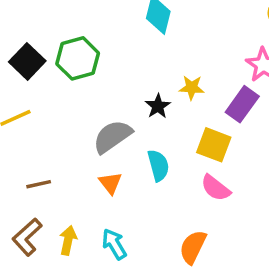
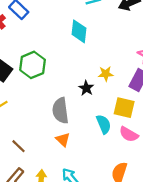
gray semicircle: (112, 136) -> (60, 111), turned -55
cyan semicircle: (158, 165) -> (104, 124), moved
brown line: (39, 184) -> (18, 146), turned 64

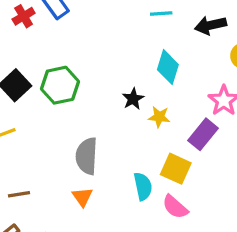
cyan diamond: (79, 31) -> (168, 67), moved
black star: (86, 88) -> (133, 99), moved
brown line: (18, 146) -> (19, 194), turned -64

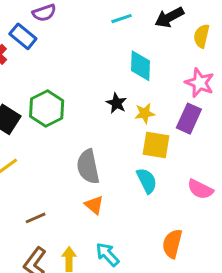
yellow square: (176, 169) -> (156, 145), moved
pink semicircle: (175, 207) -> (200, 189), moved

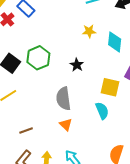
cyan diamond: (141, 66) -> (115, 42), moved
black star: (116, 103) -> (77, 65), moved
yellow star: (145, 113) -> (89, 31), moved

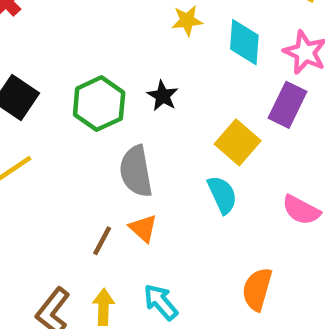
green hexagon: (38, 58) -> (99, 104), moved
yellow square: (110, 87) -> (238, 142), turned 30
brown line: (26, 131) -> (102, 241), moved, turned -40

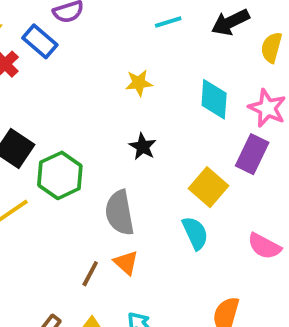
yellow star: (187, 21) -> (139, 83), moved
green hexagon: (99, 104) -> (60, 175), moved

